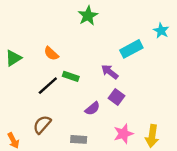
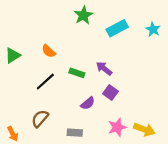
cyan rectangle: (131, 49) -> (117, 28), moved
green rectangle: (71, 76) -> (77, 73), moved
yellow arrow: (152, 136) -> (144, 129), turned -78

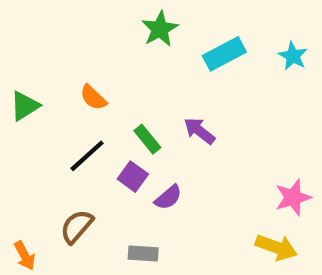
green rectangle: (77, 73) -> (147, 139), turned 32
purple square: (111, 92) -> (133, 177), moved
pink star: (117, 127) -> (293, 197), moved

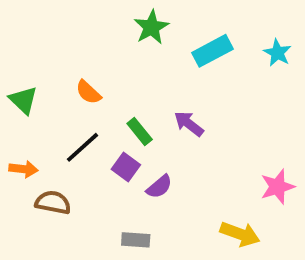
green triangle: (25, 106) -> (23, 100), turned -44
brown semicircle: (77, 227) -> (53, 202), moved, turned 60
yellow arrow: (276, 247) -> (240, 234), moved
orange arrow: (25, 256) -> (23, 169), moved, turned -56

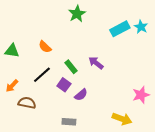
cyan rectangle: (212, 51) -> (120, 29), moved
green triangle: (23, 100) -> (12, 51), turned -35
orange arrow: (23, 169) -> (12, 86), turned 128

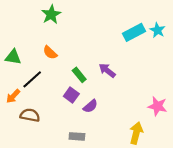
green star: (77, 14) -> (51, 14), moved
black line: (42, 75) -> (32, 79), moved
pink star: (141, 95) -> (157, 106), turned 30
yellow arrow: (122, 119) -> (136, 133), turned -96

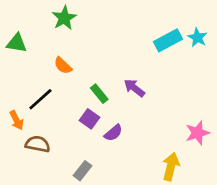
green triangle: (13, 57) -> (17, 43), moved
orange arrow: (13, 96) -> (17, 120), turned -72
pink star: (157, 106) -> (197, 133), turned -30
gray rectangle: (77, 136) -> (82, 171), moved, turned -56

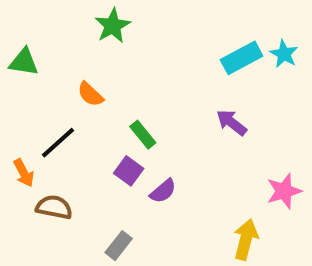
green star: (64, 18) -> (113, 26), moved
purple arrow: (134, 88) -> (232, 123), moved

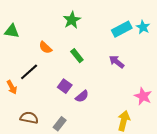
green star: (113, 26) -> (72, 20), moved
green rectangle: (143, 135) -> (77, 56), moved
pink star: (284, 191) -> (143, 96), turned -30
brown semicircle: (54, 207) -> (29, 118), moved

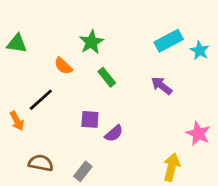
green star: (72, 20) -> (91, 42), moved
cyan star: (143, 27) -> (200, 51), moved
purple square: (65, 86) -> (90, 119), turned -32

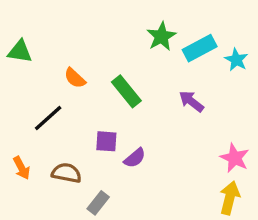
green star: (91, 42) -> (161, 36), moved
green rectangle: (107, 77) -> (126, 91), size x1.4
orange arrow: (17, 121) -> (22, 168), moved
brown semicircle: (41, 163) -> (66, 173), moved
yellow arrow: (171, 167) -> (230, 198), moved

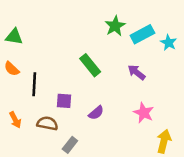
orange semicircle: (75, 78) -> (12, 69), moved
black line: (48, 118) -> (34, 84), turned -45
purple square: (106, 141) -> (64, 101), moved
pink star: (235, 158) -> (144, 113), moved

